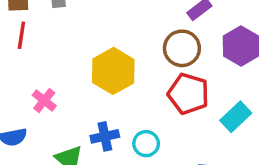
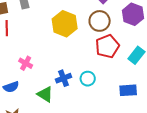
yellow hexagon: (113, 71) -> (65, 24), moved
red pentagon: (188, 94) -> (107, 46), turned -30

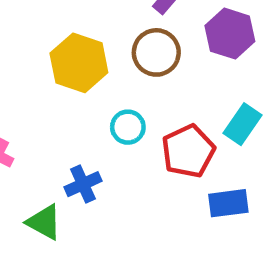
red pentagon: (107, 46) -> (188, 151), moved
cyan circle: (88, 79) -> (128, 127), moved

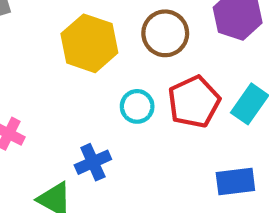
red pentagon: (188, 151) -> (194, 102), moved

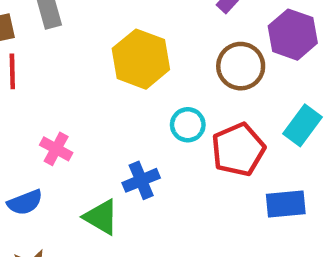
brown circle: (165, 33) -> (241, 66), moved
red pentagon: (194, 102) -> (238, 150), moved

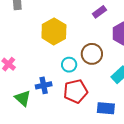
brown circle: (241, 66) -> (92, 54), moved
red pentagon: (238, 150) -> (76, 91), moved

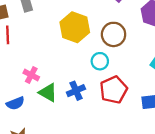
brown circle: (92, 54) -> (114, 34), moved
green triangle: (23, 98) -> (48, 93), moved

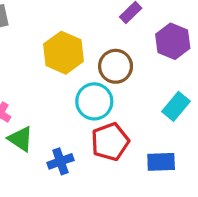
cyan circle: (100, 61) -> (94, 101), size x1.5
blue cross: (76, 91) -> (60, 161), moved

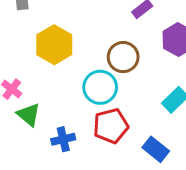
yellow hexagon: (63, 53) -> (54, 45), moved
blue rectangle: (161, 162) -> (156, 149), turned 35

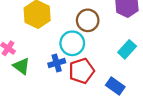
blue cross: (63, 139) -> (57, 63), moved

